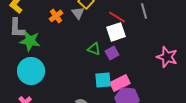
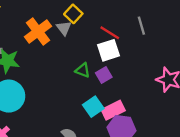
orange cross: (56, 16) -> (38, 31), size x1.6
cyan square: (103, 80) -> (93, 107), turned -30

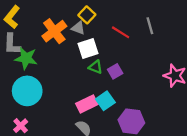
gray triangle: (64, 28) -> (78, 28), turned -32
white square: (108, 50) -> (88, 49), moved
pink rectangle: (113, 110) -> (87, 104), moved

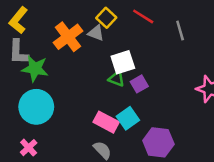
red line: (121, 32) -> (143, 16), moved
white square: (88, 49) -> (123, 62), moved
pink rectangle: (87, 104) -> (106, 122), turned 54

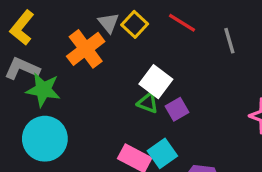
gray triangle: (96, 33) -> (109, 23), moved, turned 30
gray L-shape: (18, 52) -> (22, 68), turned 112
white square: (123, 62) -> (156, 82), turned -35

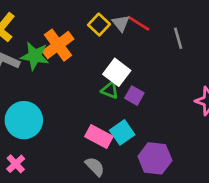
gray triangle: (109, 23) -> (121, 23), moved
green star: (43, 90) -> (35, 56), moved
purple square: (177, 109) -> (134, 96), turned -30

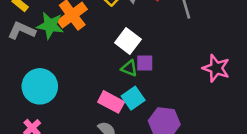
green triangle: (110, 90) -> (129, 68), moved
purple square: (134, 96) -> (145, 63), turned -30

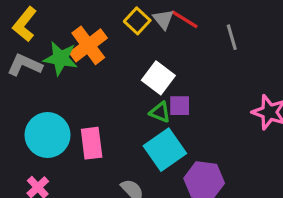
cyan square: (133, 98) -> (165, 150), size x1.4
pink rectangle: (111, 102) -> (92, 143), moved, turned 55

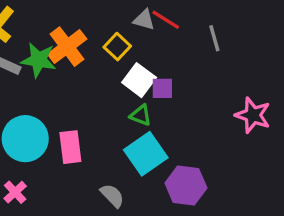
gray triangle: (163, 19) -> (144, 20), turned -35
yellow square: (137, 21) -> (117, 47), moved
purple square: (180, 106) -> (162, 88), moved

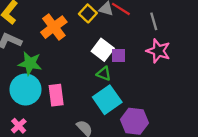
yellow square: (117, 47) -> (88, 13), moved
green star: (39, 60) -> (30, 63), moved
pink star: (253, 115) -> (158, 51), moved

